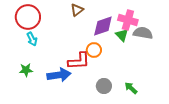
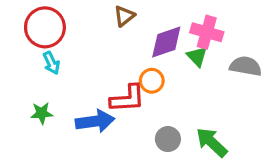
gray semicircle: (143, 33) -> (246, 66), moved
green arrow: (131, 88) -> (212, 142), size x1.5

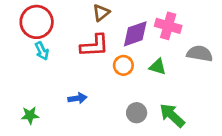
green triangle: (197, 56) -> (158, 67), moved, turned -30
red L-shape: (127, 99) -> (94, 46), moved
green star: (42, 113) -> (30, 115), moved
blue arrow: (95, 121) -> (77, 98), size x0.6

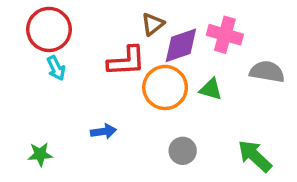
brown triangle: (101, 13) -> (153, 24), moved
orange circle: (123, 65) -> (165, 87), size x1.6
green arrow: (172, 115) -> (255, 156), moved

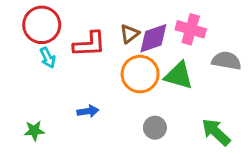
brown triangle: (153, 24) -> (130, 34), moved
red L-shape: (126, 61) -> (89, 44), moved
green triangle: (211, 89) -> (179, 76), size x1.5

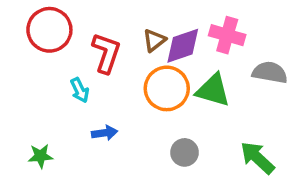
red L-shape: (89, 44) -> (106, 53), turned -68
cyan arrow: (48, 58) -> (80, 90), moved

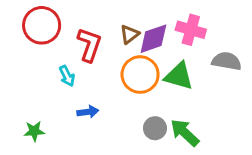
green arrow: (257, 158) -> (185, 133), moved

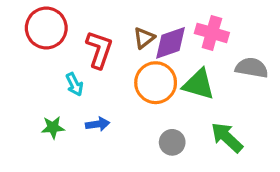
green star: (34, 131) -> (53, 127), moved
green arrow: (185, 133) -> (227, 137), moved

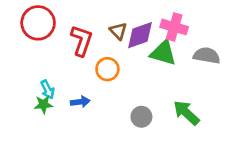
brown triangle: (144, 38) -> (118, 31), turned -36
orange circle: (156, 83) -> (107, 69), moved, size x0.7
cyan arrow: (74, 84) -> (48, 90), moved
green triangle: (199, 84) -> (163, 53), moved

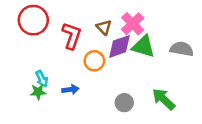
pink cross: (174, 27) -> (133, 24), moved, turned 30
purple diamond: (140, 35) -> (119, 46), moved

